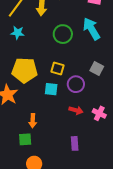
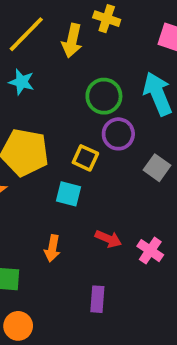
purple circle: (76, 84) -> (118, 134), moved
orange arrow: (33, 121) -> (52, 248), moved

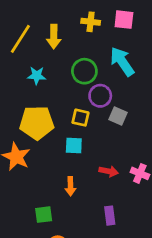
yellow cross: (107, 19) -> (91, 22), moved
cyan star: (22, 82) -> (37, 76), moved
gray square: (157, 168) -> (118, 116), moved

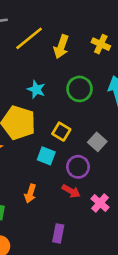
cyan star: (37, 76) -> (36, 89), moved
purple circle: (100, 96) -> (78, 167), moved

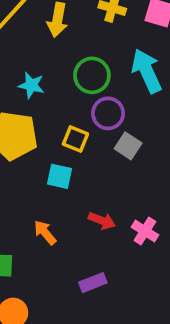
purple circle: (78, 167) -> (108, 113), moved
orange arrow: (30, 193) -> (45, 233), turned 132
purple rectangle: (58, 233) -> (93, 283), turned 66

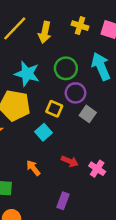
cyan star: (31, 85) -> (27, 74), size x1.5
cyan square: (60, 176) -> (43, 132), turned 35
purple rectangle: (93, 283) -> (63, 201), turned -49

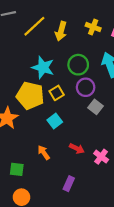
yellow square: (54, 109) -> (57, 93), moved, turned 32

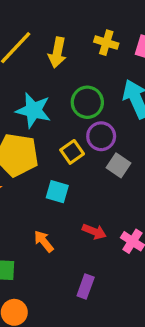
yellow square: (57, 93) -> (72, 152), moved
cyan square: (55, 121) -> (57, 192), turned -32

